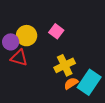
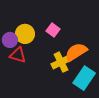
orange semicircle: (71, 83) -> (76, 52), moved, size x1.6

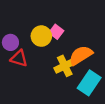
yellow circle: (25, 34) -> (41, 36), moved

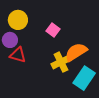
yellow circle: (41, 36) -> (18, 20), moved

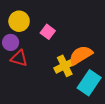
pink square: (53, 30) -> (48, 32), moved

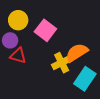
pink square: (48, 32) -> (45, 30), size x1.5

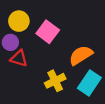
yellow cross: (62, 63) -> (55, 81), moved

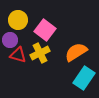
yellow cross: (55, 81) -> (40, 53), moved

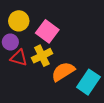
orange semicircle: (76, 52) -> (63, 72), moved

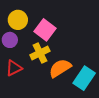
red triangle: (19, 58) -> (14, 68), moved, turned -42

